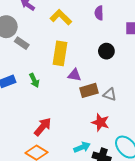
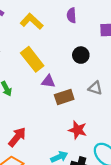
yellow rectangle: (60, 53) -> (32, 59), turned -45
gray triangle: (110, 94) -> (95, 88), moved

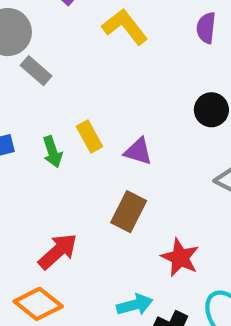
yellow rectangle: (32, 59) -> (89, 137), moved, size x0.6
brown rectangle: (64, 97) -> (129, 212), moved, turned -54

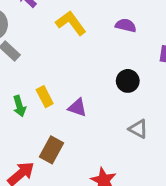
purple semicircle: (206, 28) -> (126, 25), turned 96
brown rectangle: (129, 212) -> (51, 150), moved

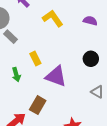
yellow rectangle: (45, 97) -> (35, 58), moved
purple triangle: (77, 108) -> (56, 76), size x1.6

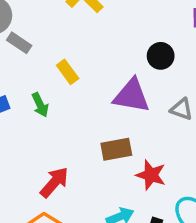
purple triangle: (56, 76) -> (132, 96), moved
brown rectangle: (38, 105) -> (116, 149), moved, turned 60

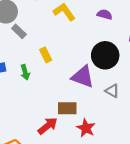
black circle: (161, 56) -> (105, 55), size x1.6
red arrow: (54, 182) -> (48, 126), moved

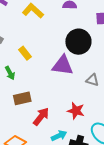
gray triangle: (112, 91) -> (92, 80), moved
brown rectangle: (67, 108) -> (22, 98), moved

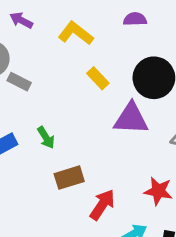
yellow rectangle: (25, 53) -> (98, 78), moved

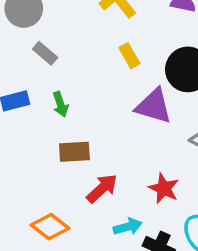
gray rectangle: (19, 82) -> (45, 53), moved

